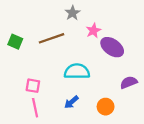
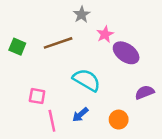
cyan semicircle: (77, 71) -> (86, 80), turned 30
pink line: (35, 108) -> (52, 121), moved

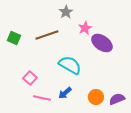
purple semicircle: (145, 92) -> (117, 99), moved
pink square: (37, 96) -> (30, 78), turned 32
pink line: (52, 121) -> (42, 98), turned -66

